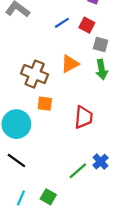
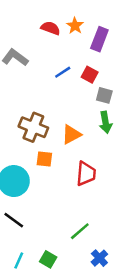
orange triangle: (70, 64) -> (71, 135), moved
blue cross: (101, 162) -> (99, 258), moved

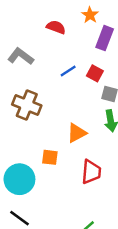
orange star: (75, 26) -> (90, 15), moved
brown cross: (33, 127) -> (27, 105), moved

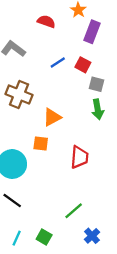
orange triangle: (77, 133) -> (52, 117), moved

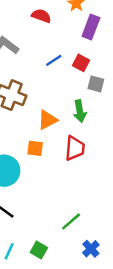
green arrow: (98, 109) -> (80, 111), moved
red trapezoid: (79, 157) -> (75, 148), moved

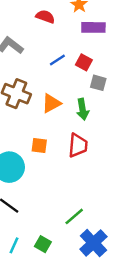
purple rectangle: (91, 27) -> (93, 27), turned 70
orange triangle: (48, 120) -> (51, 103), moved
blue cross: (91, 249) -> (93, 243), size x1.6

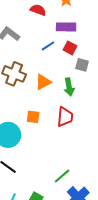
purple rectangle: (93, 27) -> (66, 27), moved

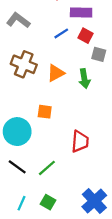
red trapezoid: (65, 117) -> (80, 141), moved
green line: (62, 176) -> (47, 168), moved

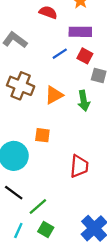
green line: (47, 168) -> (38, 206), moved

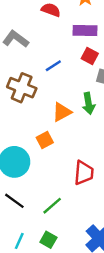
blue line: (60, 54) -> (53, 66), moved
orange triangle: (54, 95) -> (62, 112), moved
orange square: (42, 135) -> (45, 140), turned -35
green line: (38, 206) -> (52, 206), moved

